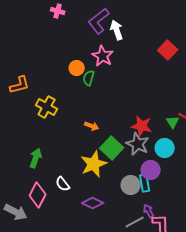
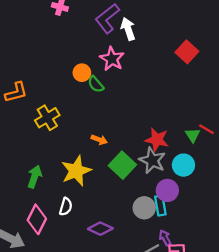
green semicircle: (89, 78) -> (96, 84), turned -56
yellow cross: (47, 107) -> (47, 118), turned 30
yellow star: (94, 164) -> (76, 171), moved
white semicircle: (63, 184) -> (66, 207), turned -126

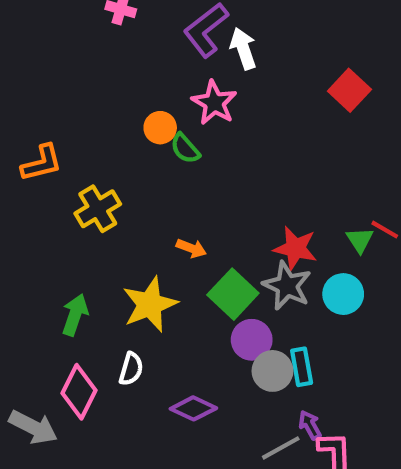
purple circle: (167, 190) -> (252, 340), moved

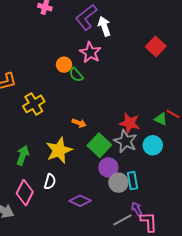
green triangle: (360, 240) -> (161, 119), turned -32

